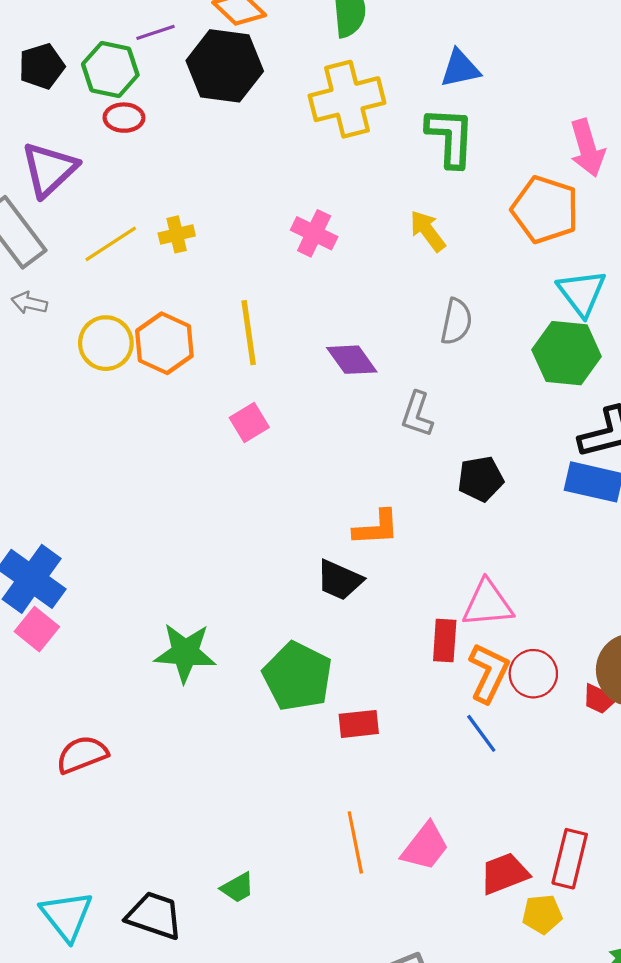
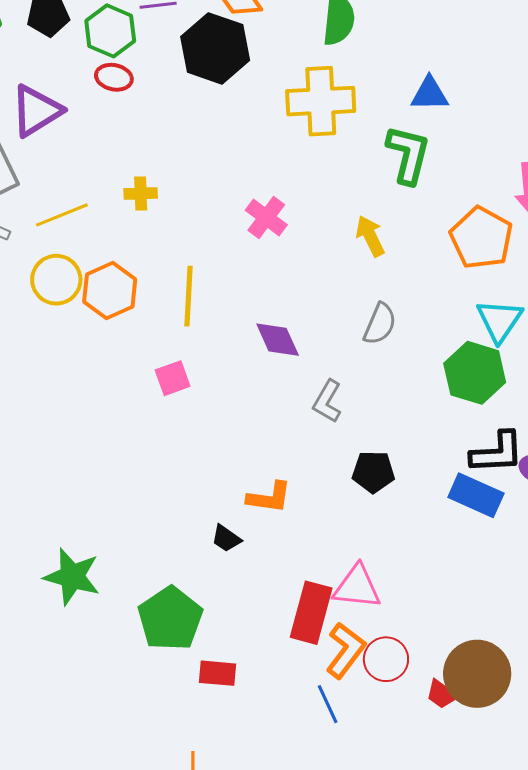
yellow line: (111, 244) -> (62, 215), moved
black trapezoid: (339, 580) -> (226, 538), size x0.7
red rectangle: (445, 640) -> (311, 613), size x1.5

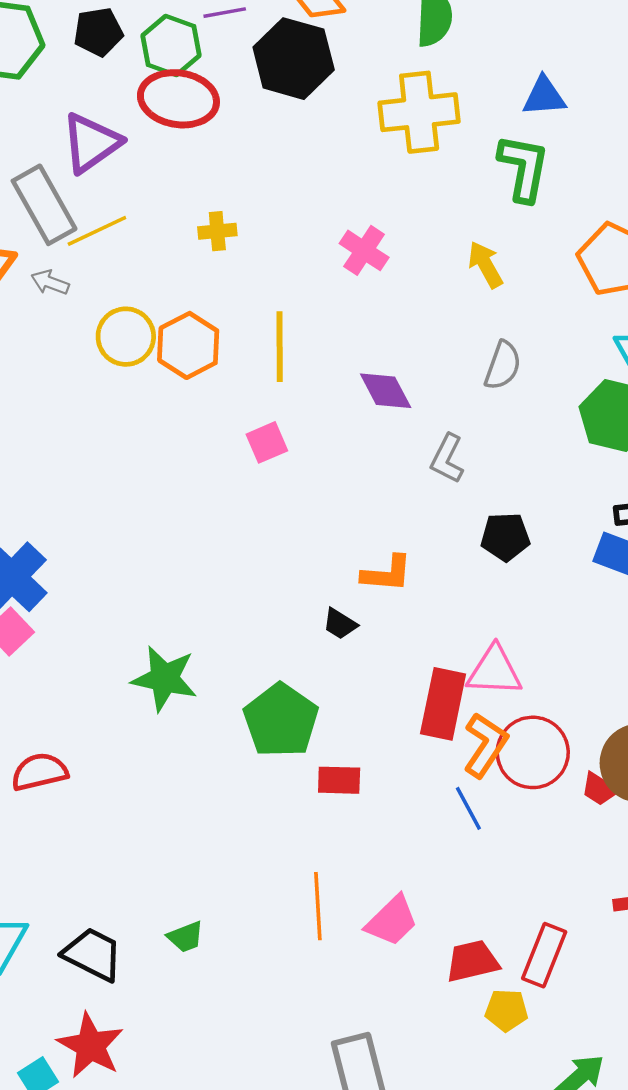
red ellipse: (114, 77) -> (178, 99), size x1.8
yellow line: (62, 215) -> (97, 231), moved
red circle: (386, 659) -> (533, 752), size x1.4

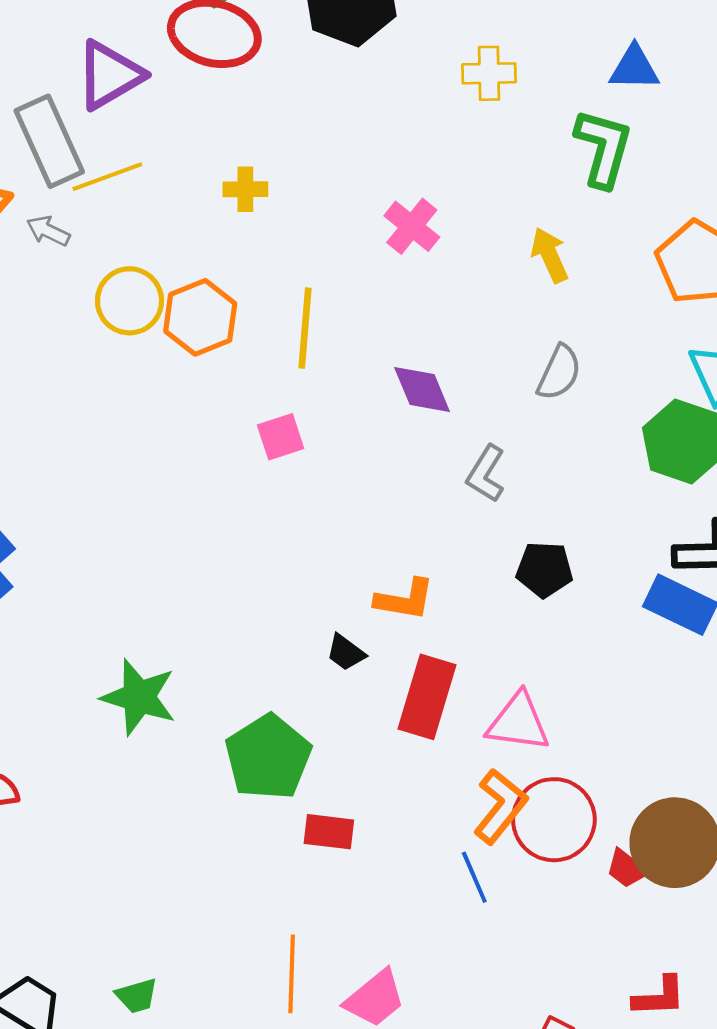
yellow cross: (419, 112) -> (489, 73), size x0.6
red rectangle: (443, 704) -> (427, 697), moved

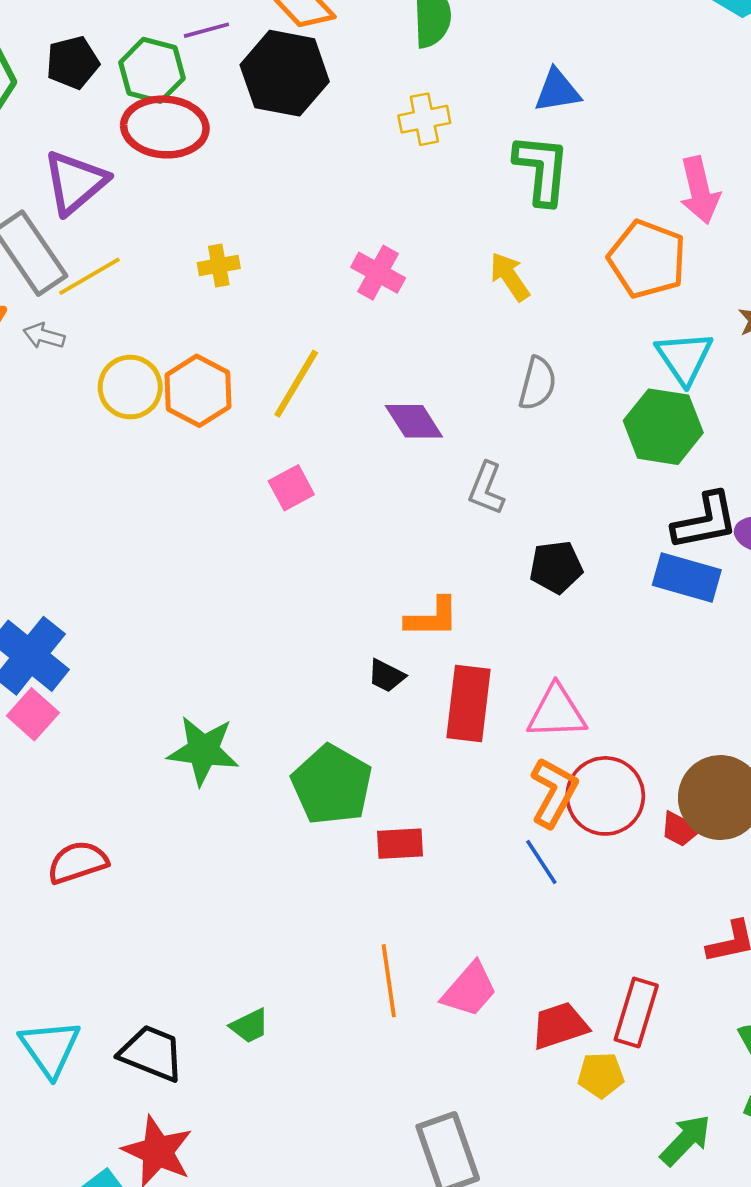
yellow line: (305, 328) -> (296, 384), turned 36

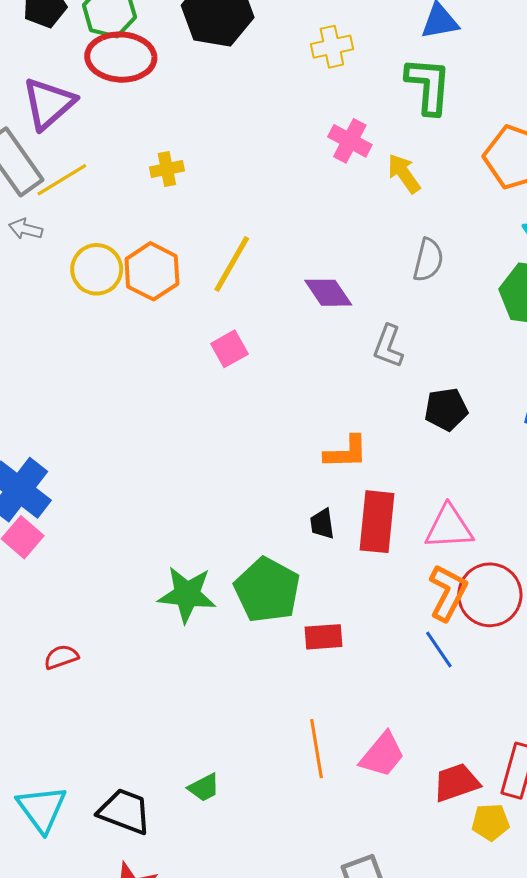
pink cross: (378, 273) -> (350, 141), moved
black trapezoid: (386, 676) -> (322, 524), moved, turned 56
green star: (203, 751) -> (187, 594), moved
red semicircle: (78, 862) -> (61, 657), size x0.7

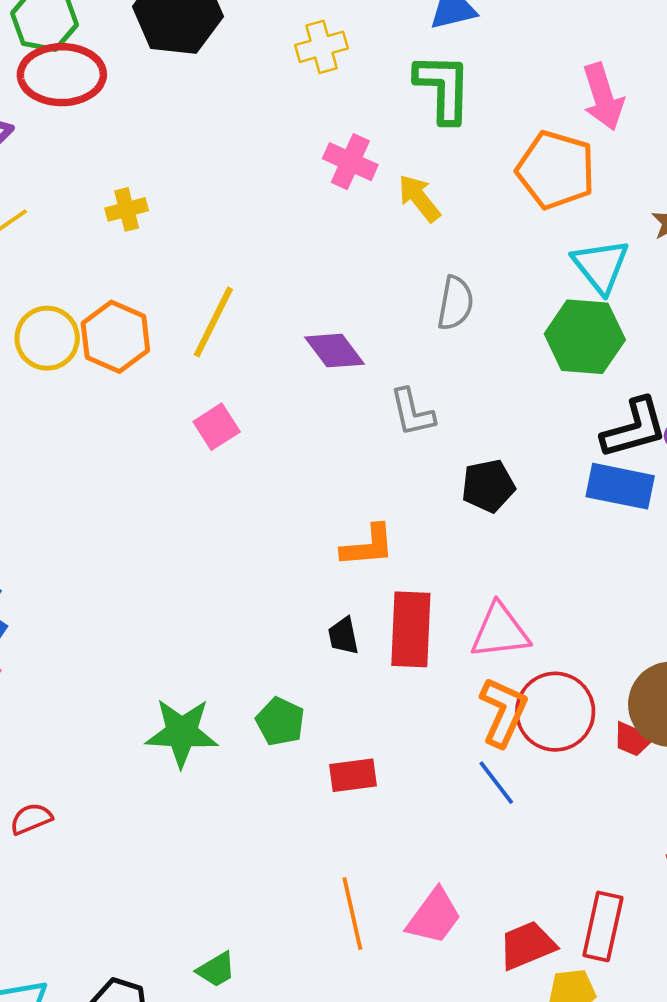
gray L-shape: (388, 346) -> (412, 412), turned -30
green pentagon: (267, 590) -> (280, 722), size x0.6

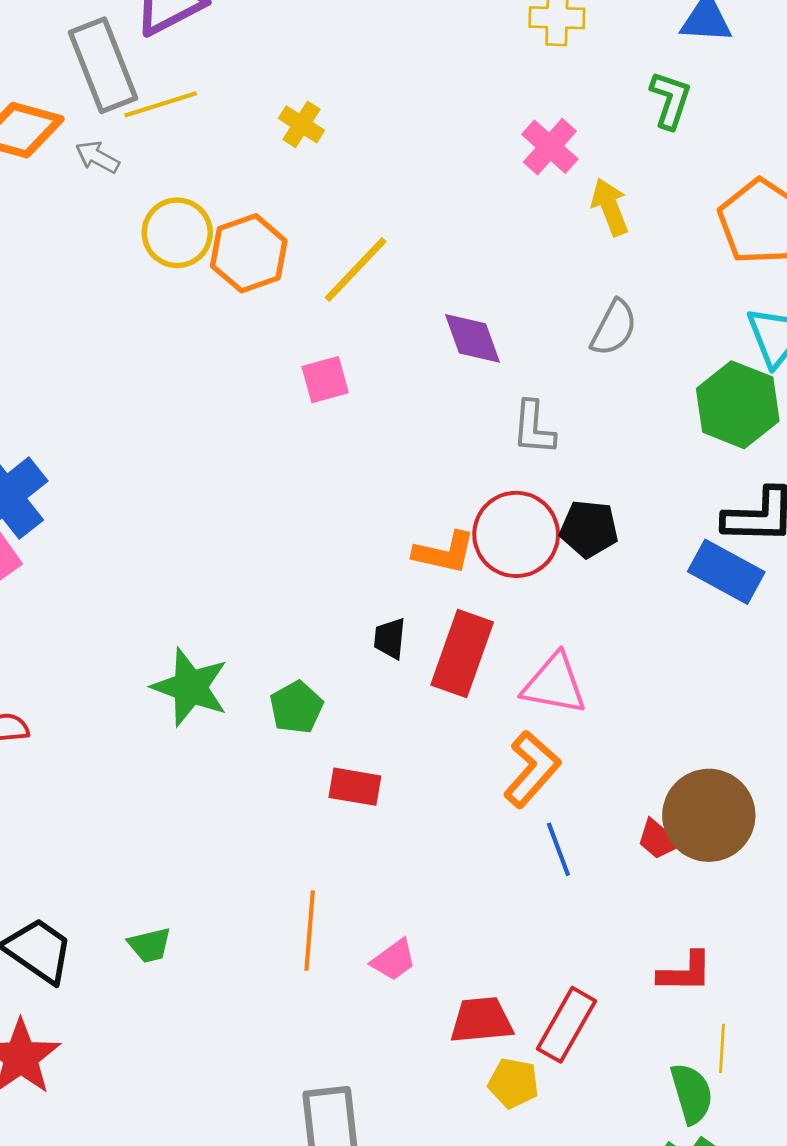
green L-shape: (443, 88) -> (670, 100), size x0.7
yellow cross: (127, 209) -> (302, 124), turned 30
red circle: (555, 712) -> (516, 534), moved
blue line: (496, 783) -> (558, 849), moved
pink trapezoid: (434, 916) -> (394, 960), size x0.7

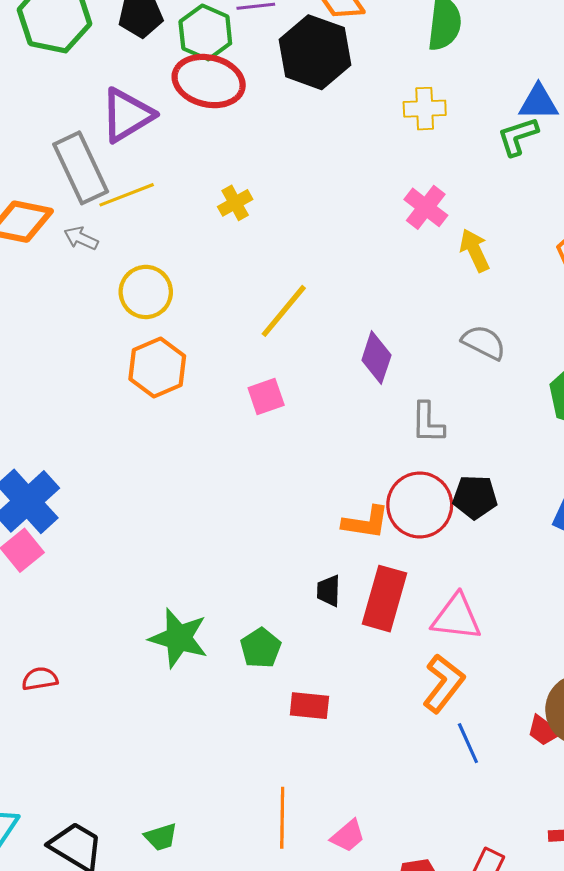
green L-shape: (670, 100) -> (518, 136), moved, turned -123
yellow cross: (302, 124) -> (235, 203), turned 32
orange hexagon: (249, 253) -> (157, 367), moved
gray semicircle: (614, 328) -> (484, 342), turned -87
purple diamond: (472, 338) -> (376, 358), turned 42

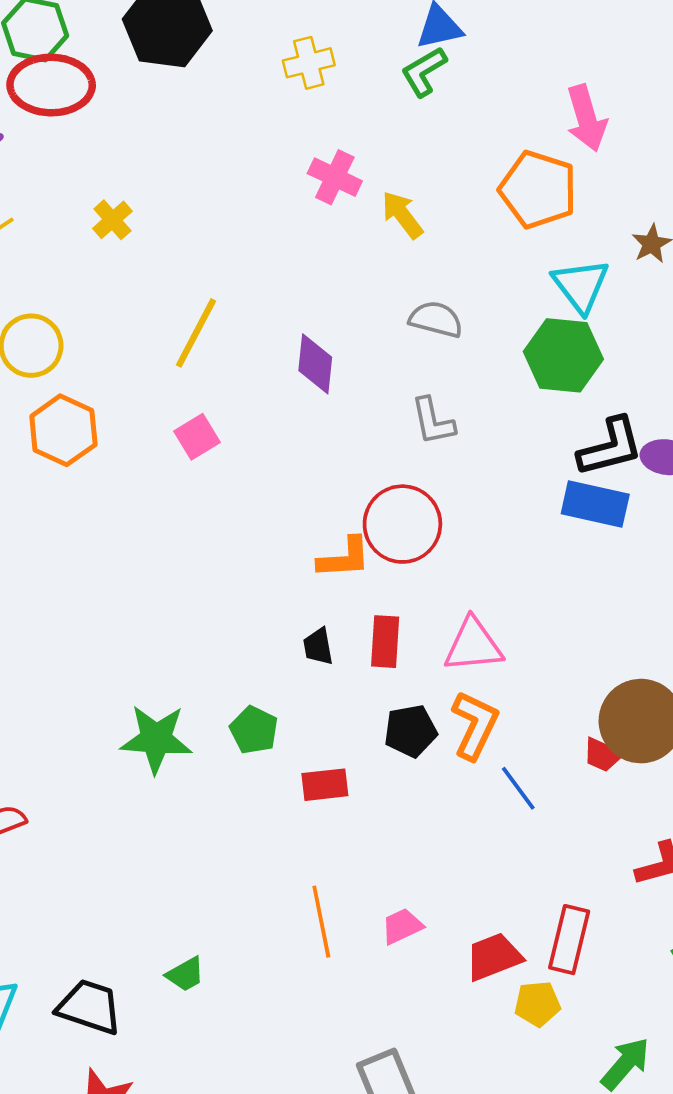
gray L-shape: (428, 423) -> (433, 421), moved
black pentagon: (475, 497) -> (411, 731), moved
red rectangle: (385, 599) -> (385, 642), size x0.7
pink trapezoid: (348, 836) -> (402, 926), turned -153

